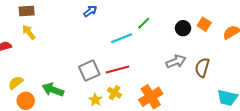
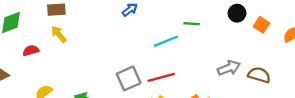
green line: (144, 23) -> (192, 24), turned 48
black circle: (183, 28) -> (237, 13), moved
brown semicircle: (202, 68) -> (259, 75), turned 90

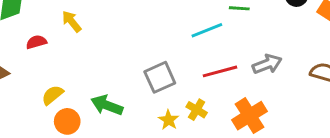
gray arrow: (229, 68) -> (267, 64), moved
red line: (161, 77) -> (220, 71), moved

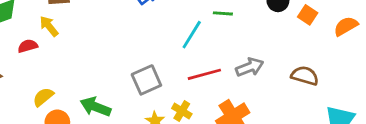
yellow arrow: (72, 21) -> (49, 26), moved
cyan line: (207, 30) -> (192, 35), turned -36

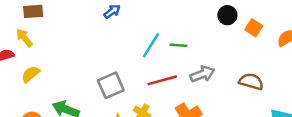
green line: (223, 13) -> (179, 45), moved
yellow semicircle: (43, 97) -> (31, 74), moved

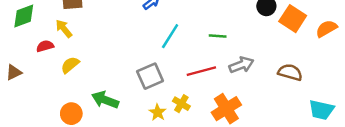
orange square: (254, 28) -> (293, 19), size x1.5
cyan line: (151, 45) -> (170, 36), moved

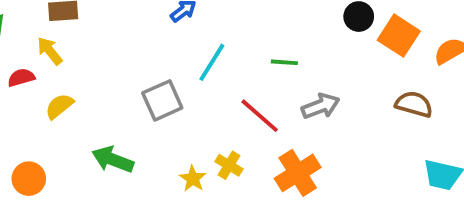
red line: (201, 71) -> (260, 116), turned 56
brown semicircle: (290, 72) -> (414, 104), moved
gray square: (150, 76) -> (162, 100), moved
orange circle: (71, 114) -> (29, 179), moved

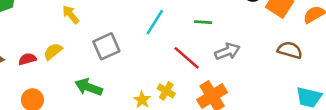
yellow arrow: (50, 51) -> (71, 14), moved
red semicircle: (21, 78) -> (27, 59), moved
gray square: (162, 100) -> (106, 46), moved

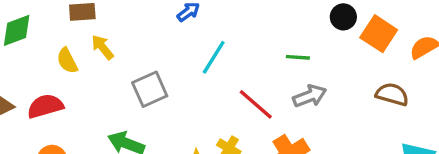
green line: (203, 22) -> (298, 57), moved
yellow semicircle: (53, 51) -> (67, 61), moved, turned -78
red semicircle: (27, 59) -> (45, 106), size x1.5

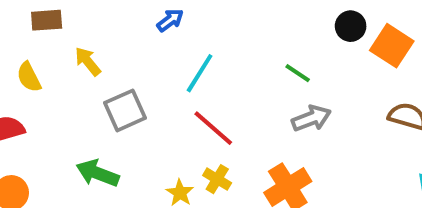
yellow arrow: (103, 47) -> (88, 61), moved
green line: (298, 57) -> (298, 73), turned 30
red line: (256, 104) -> (213, 128), moved

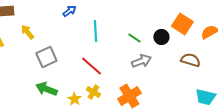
black circle: (351, 26) -> (161, 37), moved
cyan line: (200, 73) -> (95, 31), moved, turned -35
green arrow: (98, 173) -> (46, 89), moved

